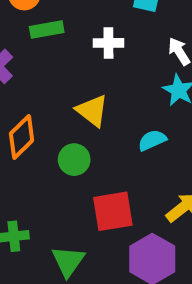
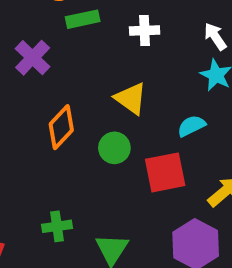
red square: (113, 211) -> (165, 172), moved

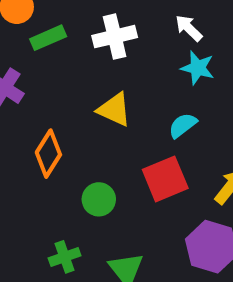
white cross: (145, 31) -> (115, 37), size x1.4
green circle: (114, 148) -> (99, 199), moved

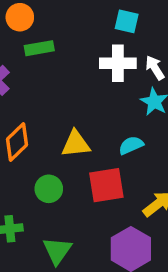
white cross: (115, 37) -> (118, 63), moved
yellow triangle: (114, 110) -> (76, 144), moved, turned -44

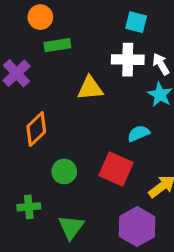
yellow triangle: (76, 144) -> (90, 88), moved
red square: (106, 185) -> (116, 169), turned 32

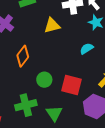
red square: (116, 169) -> (71, 85), moved
green cross: (29, 207) -> (26, 105), size x1.5

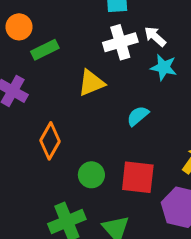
cyan semicircle: (87, 49) -> (138, 116), moved

